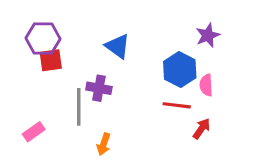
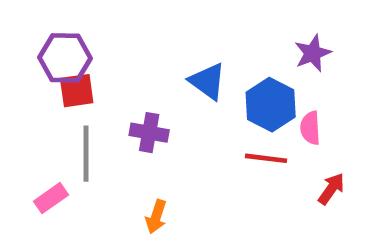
blue triangle: (118, 46) -> (208, 81), moved
gray line: (79, 107) -> (86, 154), moved
red arrow: (202, 129) -> (331, 189), moved

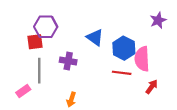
purple star: (313, 53) -> (158, 20), moved
purple hexagon: (65, 58) -> (46, 27), moved
pink semicircle: (310, 128) -> (142, 59), size x1.6

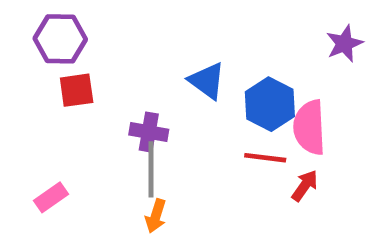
purple hexagon: (46, 27) -> (60, 39), moved
gray line: (39, 71) -> (151, 169), moved
red arrow: (152, 87) -> (305, 186), moved

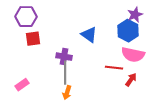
purple star: (344, 44) -> (135, 15), moved
blue hexagon: (270, 104) -> (128, 31), moved
pink semicircle: (309, 127) -> (133, 55), turned -75

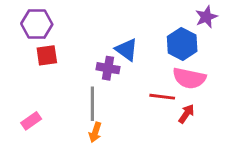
purple star: (135, 15) -> (206, 17), moved
purple cross: (64, 57) -> (108, 68), moved

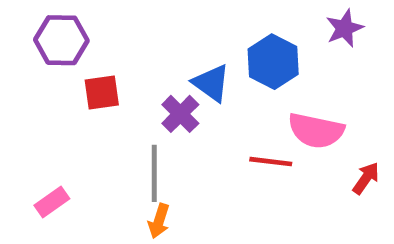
blue hexagon: (182, 44) -> (273, 62), moved
red square: (47, 55) -> (102, 93), moved
purple cross: (108, 68) -> (180, 114), turned 35
red arrow: (186, 114) -> (366, 178), moved

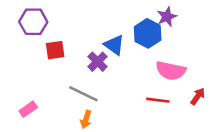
purple star: (345, 28) -> (167, 17), moved
red line: (271, 162) -> (158, 100), moved
gray line: (154, 173) -> (83, 94), turned -64

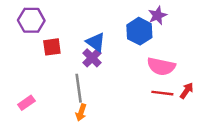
blue triangle: (114, 45) -> (96, 42), moved
gray line: (83, 94) -> (79, 88), turned 56
red line: (158, 100) -> (162, 93), moved

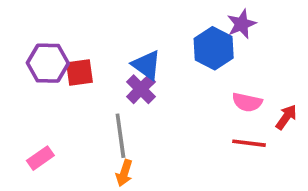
purple hexagon: (31, 20) -> (48, 63), moved
pink semicircle: (161, 66) -> (247, 102), size x0.7
red arrow: (187, 91) -> (286, 117), moved

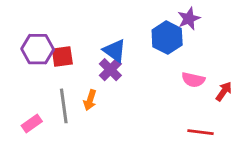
gray line: (120, 136) -> (64, 106), moved
red line: (249, 143) -> (201, 132), moved
orange arrow: (124, 173) -> (90, 100), moved

